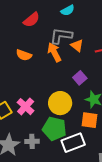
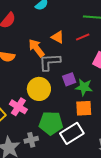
gray L-shape: (61, 36) -> (50, 62), moved
purple square: (80, 78) -> (69, 79), moved, turned 32
yellow circle: (60, 103) -> (39, 89), moved

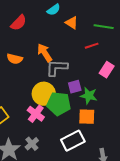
orange triangle: (58, 37) -> (72, 23), moved
pink cross: (18, 107) -> (36, 114), moved
green pentagon: (51, 123) -> (59, 104), moved
gray cross: (31, 140) -> (32, 144), turned -32

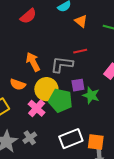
red line: (92, 46) -> (80, 51), moved
orange arrow: (45, 53) -> (33, 62), moved
orange semicircle: (15, 59) -> (18, 84), moved
orange square: (87, 117) -> (96, 142), moved

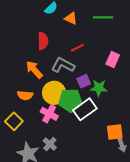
red semicircle: (28, 16) -> (43, 41), moved, turned -36
gray L-shape: (62, 64) -> (63, 65), turned 35
white rectangle: (71, 139) -> (85, 109), moved

